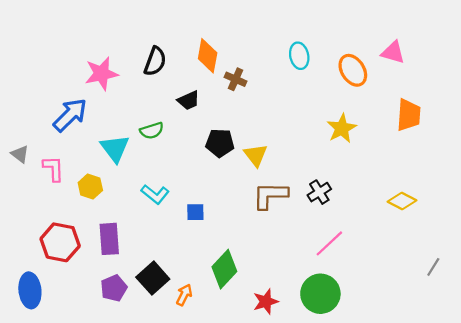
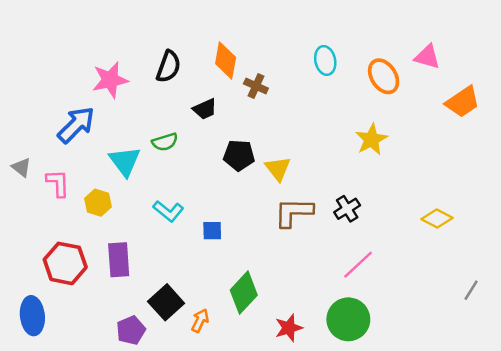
orange trapezoid: (409, 115) -> (463, 102), moved, turned 52
purple pentagon: (114, 288) -> (131, 330), moved

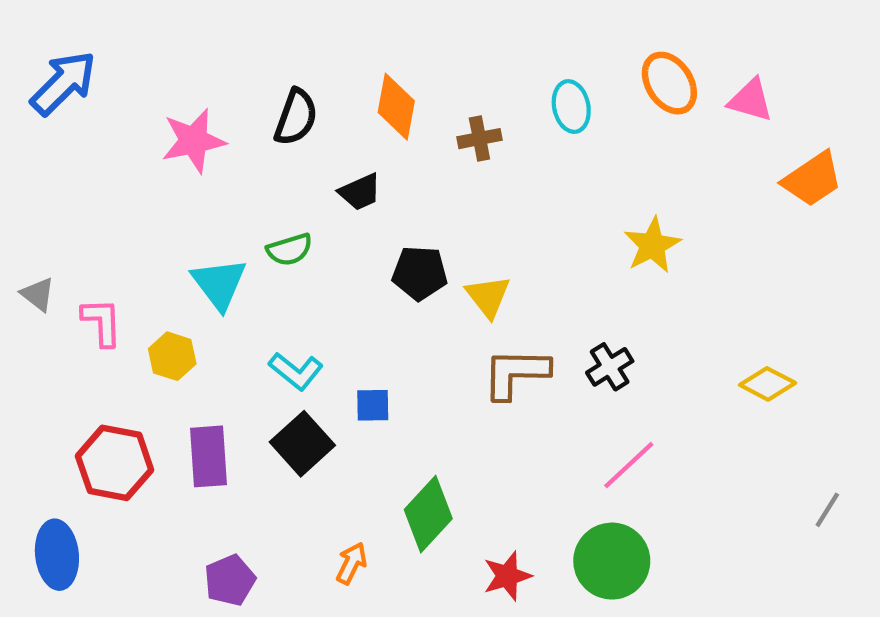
orange ellipse: (384, 76) -> (669, 83), moved
brown cross: (256, 86) -> (479, 139), moved, turned -35
blue arrow: (76, 125) -> (63, 83), moved
black square: (166, 302) -> (302, 444), moved

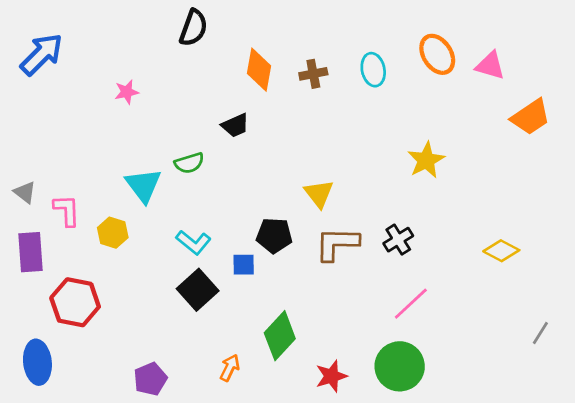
black semicircle: (296, 117) -> (193, 28), moved
brown cross: (479, 139) -> (313, 74), moved
pink star: (194, 141) -> (127, 92), size x0.6
black pentagon: (420, 273) -> (274, 235), moved
purple rectangle: (208, 456) -> (30, 252), moved

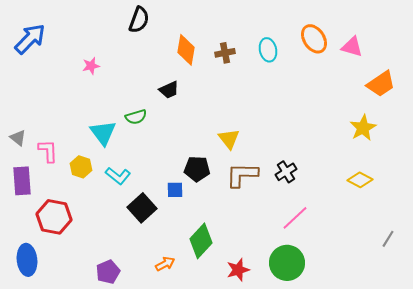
yellow star: (426, 160) -> (363, 128), moved
cyan L-shape: (193, 242) -> (118, 176), moved
orange arrow: (230, 368) -> (165, 264), turned 36

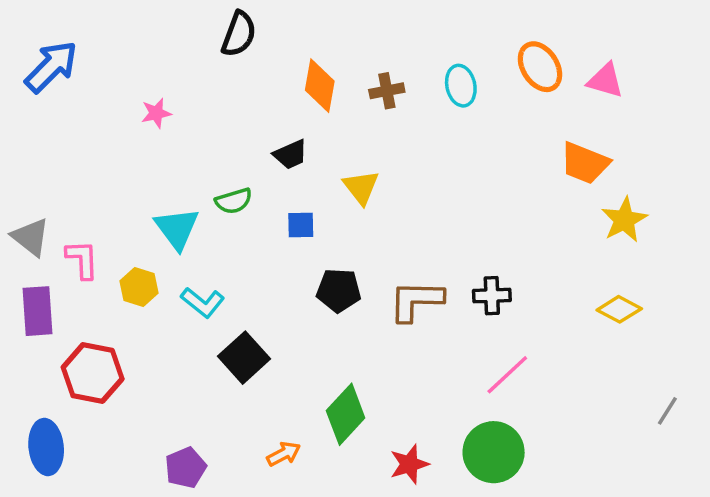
orange trapezoid: (381, 84) -> (585, 163), moved, turned 56
gray triangle: (18, 138) -> (31, 237), size x1.4
yellow triangle: (229, 139) -> (361, 187), moved
black cross: (286, 172) -> (492, 296), turned 30
blue square: (175, 190) -> (301, 225), moved

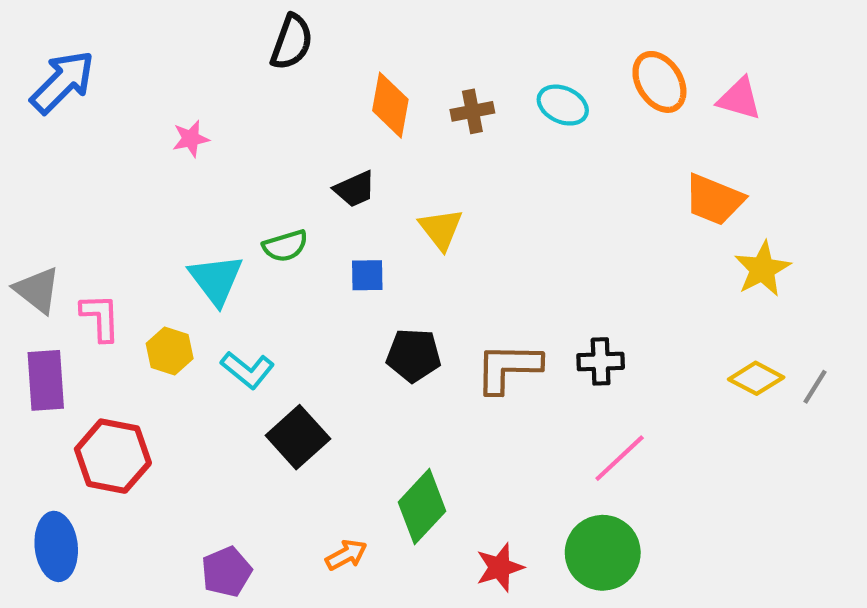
cyan ellipse: (461, 86) -> (563, 105), turned -54
gray line: (667, 411) -> (815, 387), moved

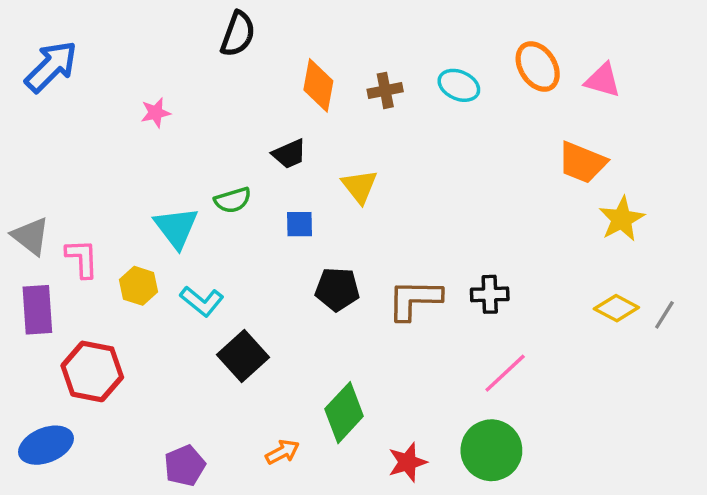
blue ellipse: (56, 546) -> (46, 445), turned 74

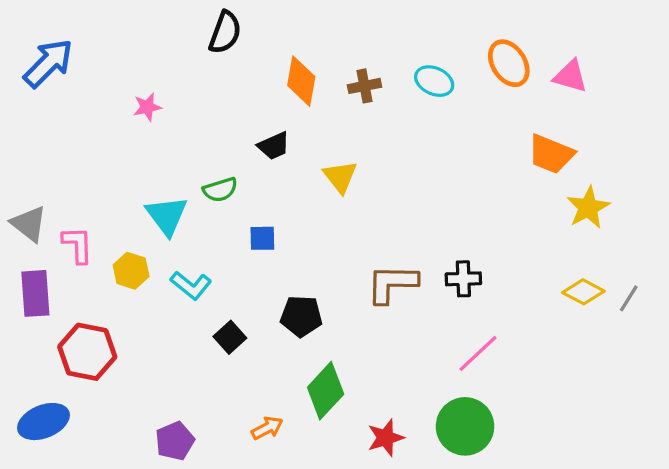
blue square: (300, 224) -> (262, 238), moved
black pentagon: (337, 289) -> (301, 316), moved
black square: (243, 356) -> (230, 337), size x0.7

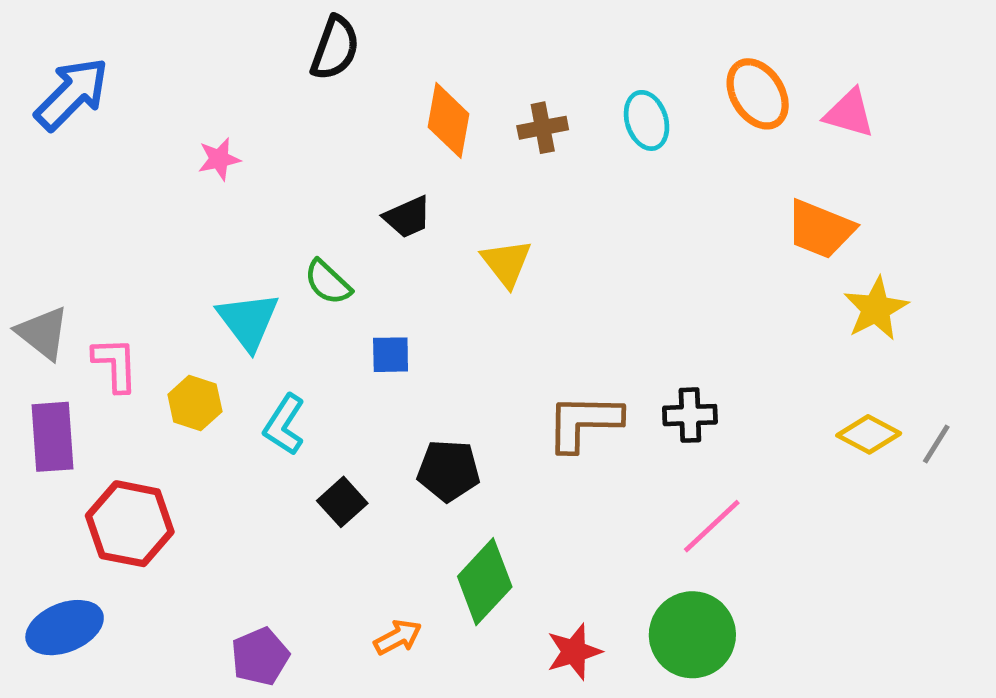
cyan ellipse: (434, 81) -> (647, 120), turned 48
green semicircle: (220, 190) -> (328, 282), turned 60
cyan L-shape: (191, 285) -> (284, 425), turned 84

